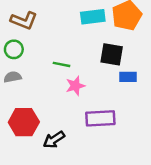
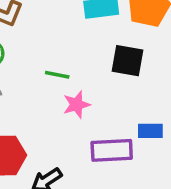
blue rectangle: (128, 77) -> (150, 131), moved

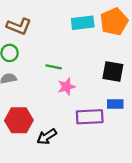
black square: (128, 61) -> (113, 72), moved

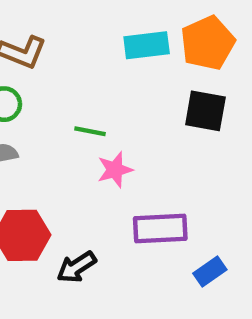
black square: (113, 72) -> (205, 111), moved
blue rectangle: (115, 104) -> (210, 272), moved, turned -35

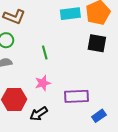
green line: (90, 131) -> (45, 52), turned 64
pink star: (115, 170) -> (43, 83), moved

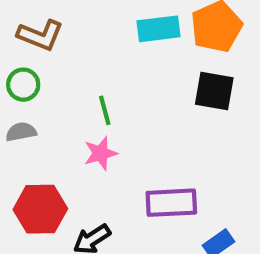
pink star: (43, 83) -> (100, 153), moved

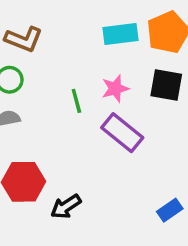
pink star: (100, 153) -> (115, 89), moved
purple rectangle: (171, 203) -> (122, 133), moved, turned 42

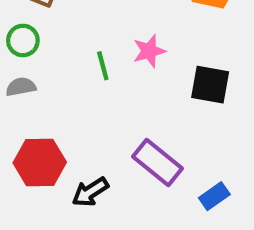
black square: (166, 85) -> (210, 85), moved
purple rectangle: (122, 133) -> (158, 162), moved

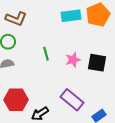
pink star: (149, 51) -> (73, 60), moved

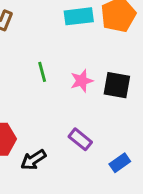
purple rectangle: (72, 100) -> (80, 139), size x0.7

